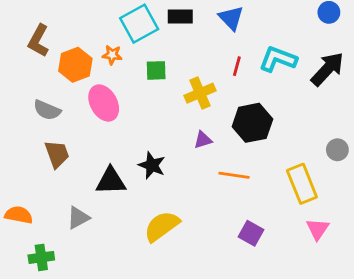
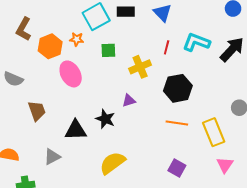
gray semicircle: (47, 110) -> (13, 79), moved
purple triangle: (203, 140) -> (129, 101), moved
orange line: (234, 175) -> (177, 123), moved

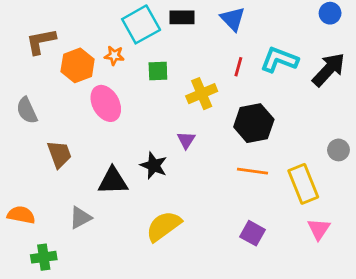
brown L-shape: (24, 29) -> (41, 41), turned 50
gray semicircle: (13, 79) -> (27, 110), turned 42
purple triangle: (129, 101) -> (186, 140), turned -40

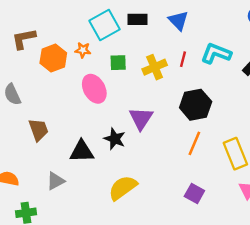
yellow cross: (202, 94) -> (155, 67), moved
pink ellipse: (106, 103) -> (94, 89), moved
purple triangle: (186, 140) -> (141, 118), size x1.6
orange line: (252, 171) -> (194, 143), turned -75

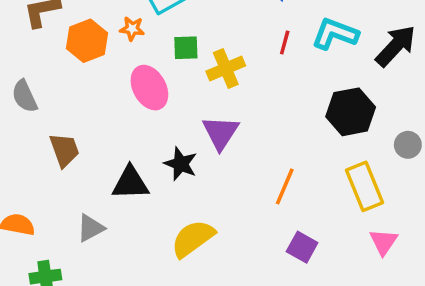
yellow cross: (155, 67) -> (226, 68), moved
black hexagon: (196, 105) -> (351, 112), moved
orange line: (194, 143) -> (285, 186), moved

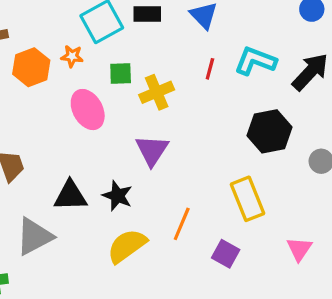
black star: (181, 164) -> (117, 196), moved
orange line: (285, 186) -> (182, 224), moved
yellow rectangle: (364, 186) -> (248, 199), moved
gray triangle: (90, 228) -> (34, 236), size x1.5

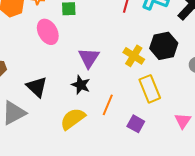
yellow cross: (157, 92) -> (134, 56), moved, turned -35
black triangle: (70, 196) -> (37, 87), turned 45
black star: (117, 196) -> (81, 85), moved

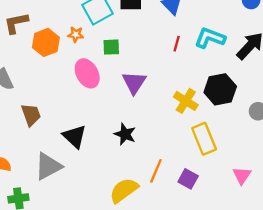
purple triangle: (89, 58) -> (134, 83), moved
orange line: (108, 105) -> (156, 171), moved
yellow semicircle: (73, 119) -> (124, 190), moved

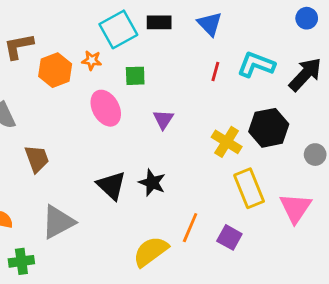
purple triangle: (134, 83) -> (163, 119), size x0.7
black triangle: (75, 136) -> (111, 185), moved
pink triangle: (242, 175) -> (295, 208), moved, size x1.4

